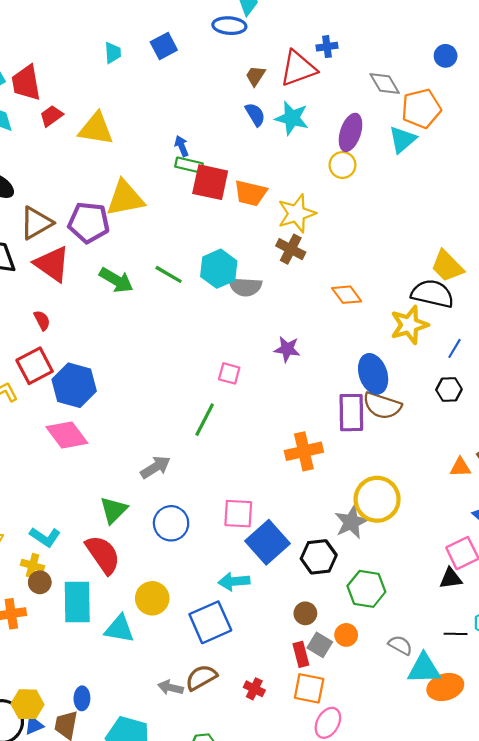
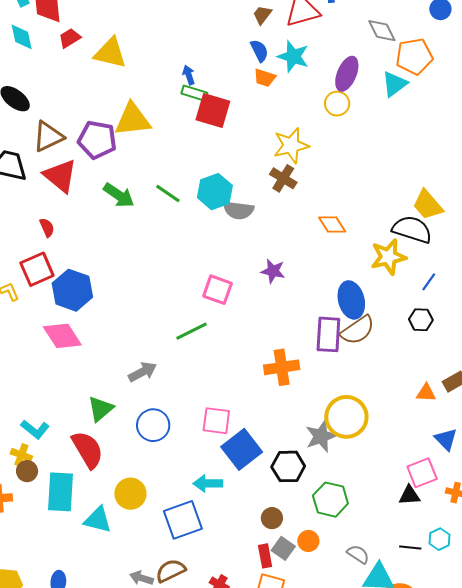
orange trapezoid: (250, 193) -> (265, 78), moved, size x0.7
pink square: (229, 373) -> (218, 290), size x1.4
brown semicircle: (382, 406) -> (358, 330), turned -57
green line: (205, 420) -> (191, 331), turned 32

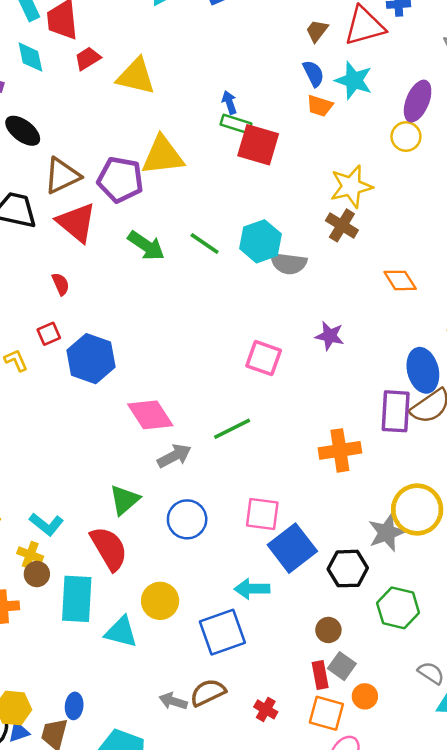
red square: (37, 269) -> (49, 334), size x0.6
green line: (191, 331) -> (232, 429), moved
pink diamond: (62, 336) -> (150, 415), moved
orange circle: (308, 541) -> (365, 696), moved

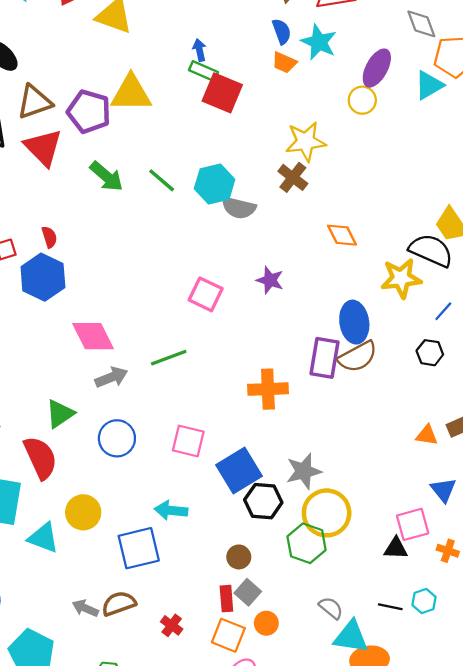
red semicircle: (61, 284) -> (49, 237), moved
yellow circle: (417, 509) -> (327, 513), moved
blue square: (292, 548) -> (239, 471), moved

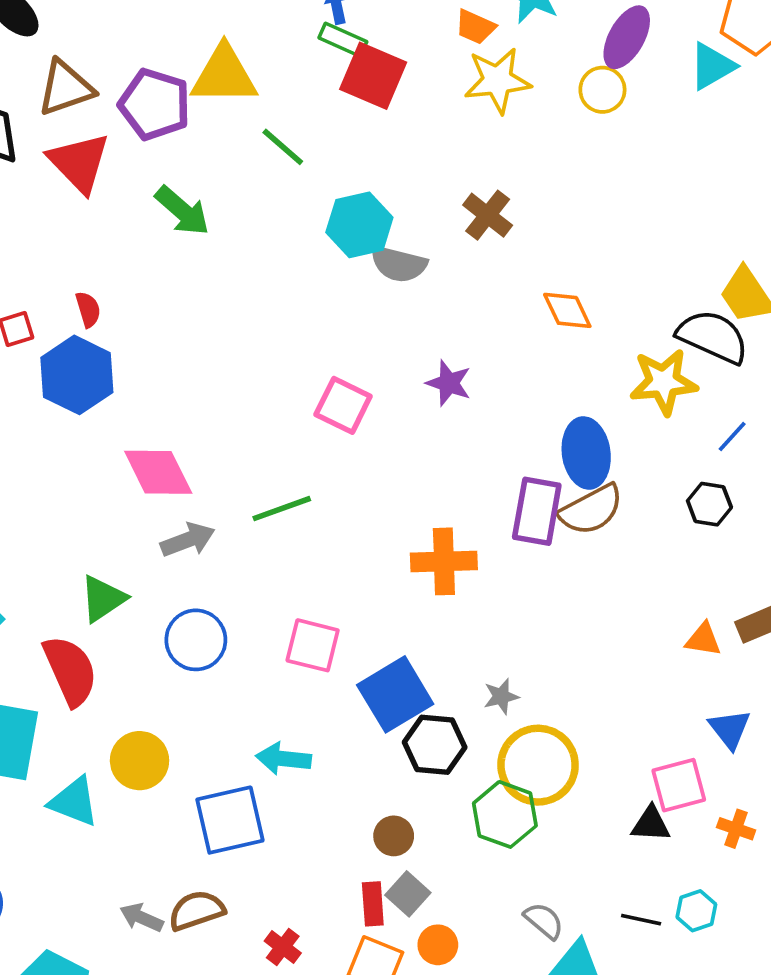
yellow star: (306, 142) -> (497, 80), moved
green line: (162, 180) -> (283, 147), moved
gray star: (304, 471) -> (501, 696), size x0.6

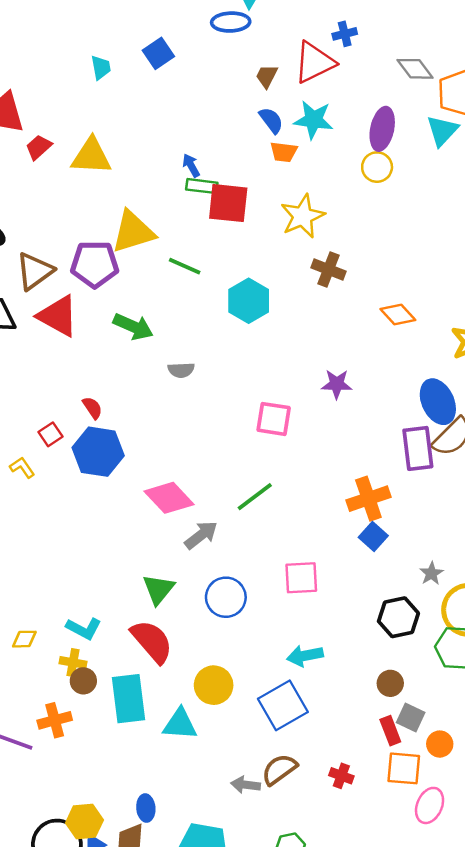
yellow star: (497, 80) -> (303, 216), moved
gray semicircle: (399, 264) -> (181, 370), moved, size x0.7
blue square: (395, 694) -> (373, 536), moved, size x0.6

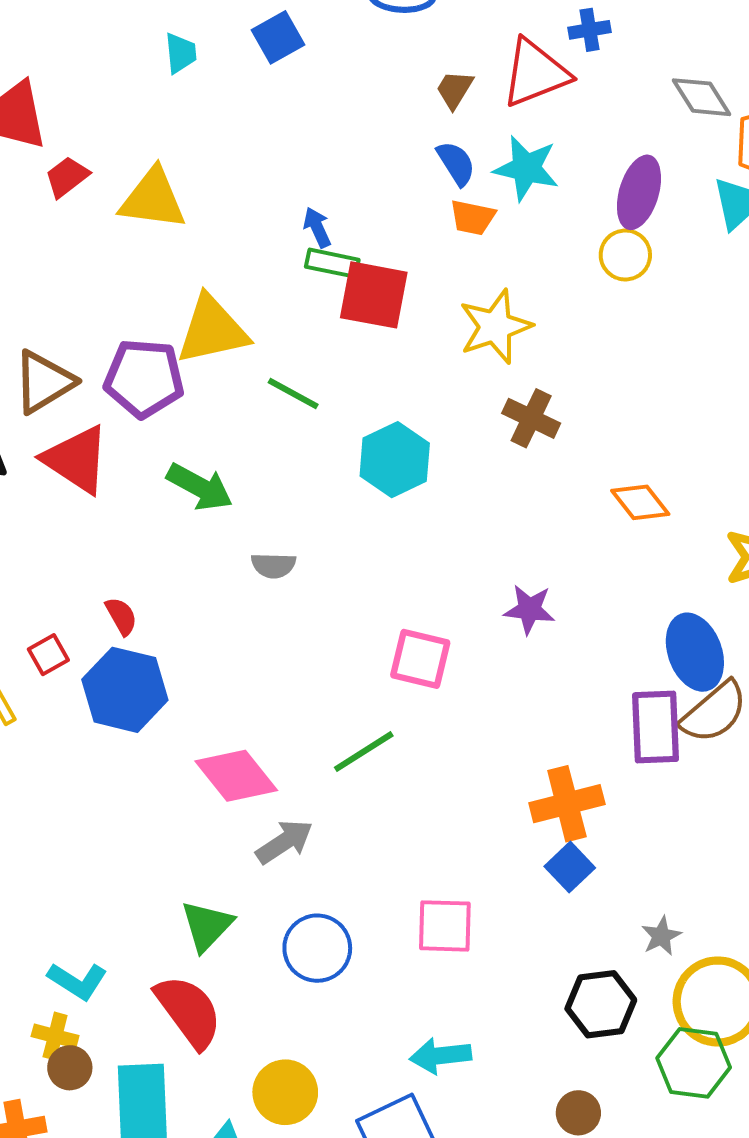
green line: (255, 497) -> (364, 752), moved

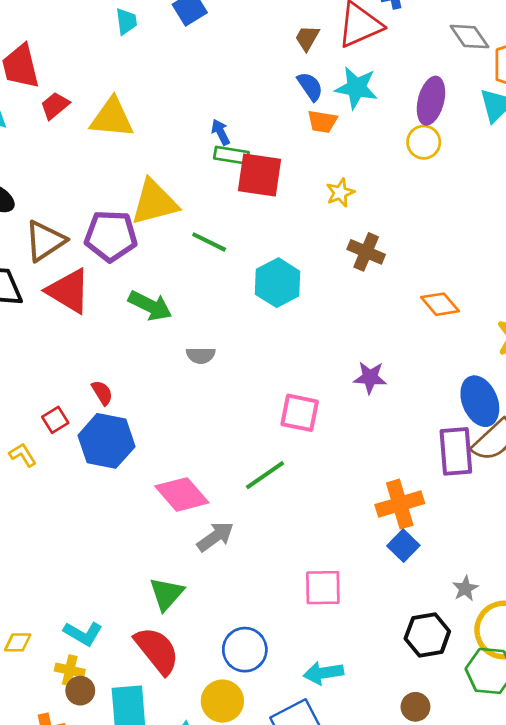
yellow star: (495, 327) -> (340, 193), size x0.6
blue circle: (317, 948) -> (245, 650), moved

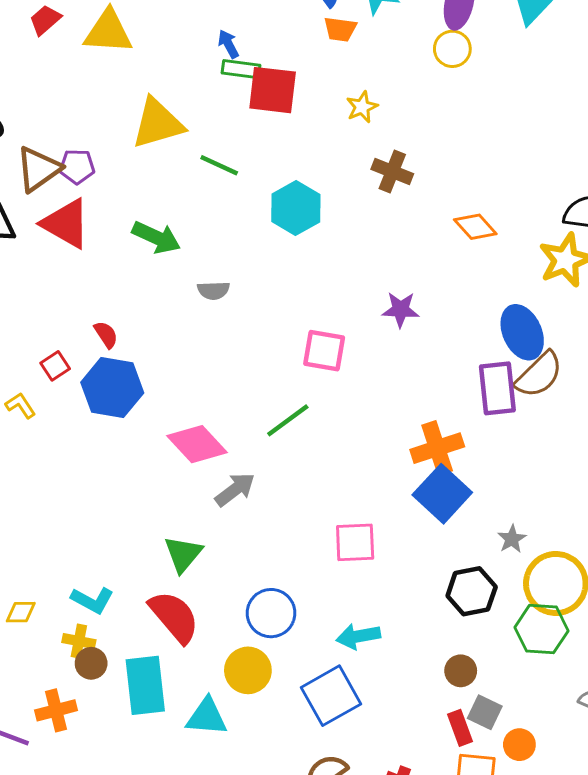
purple pentagon: (111, 236) -> (77, 167), moved, size x0.6
blue square: (403, 546) -> (442, 494), size x1.6

